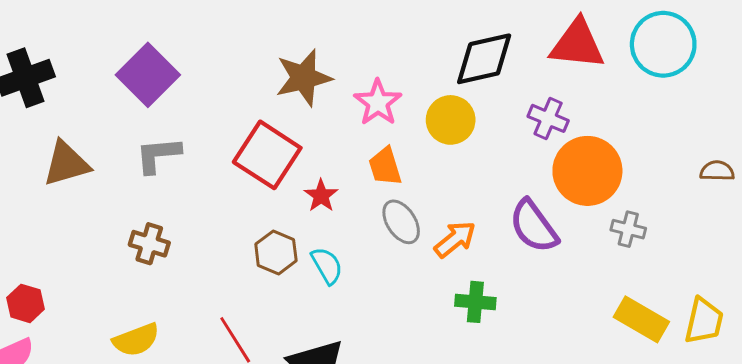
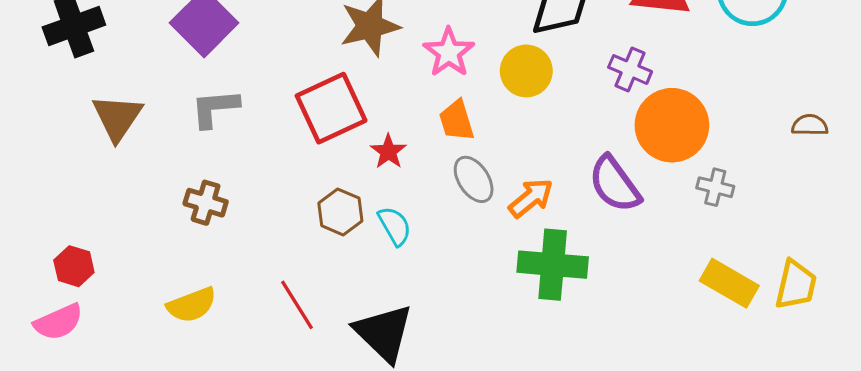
red square: (267, 155) -> (331, 108), turned 32
brown triangle: (66, 164) -> (117, 117), turned -40
green cross: (475, 302) -> (553, 265), size x1.6

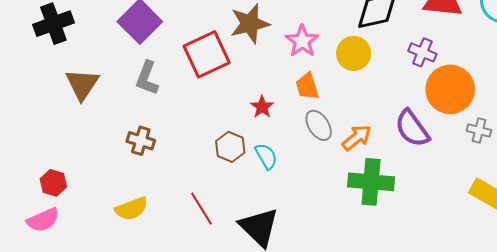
gray L-shape: (215, 108) -> (147, 78), turned -64
red square: (331, 108) -> (207, 54), moved

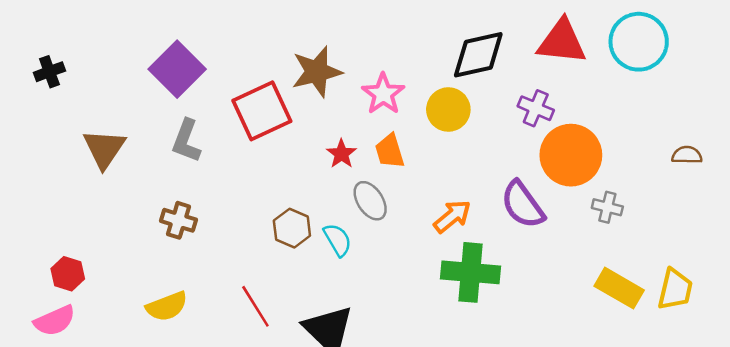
black cross: (53, 24) -> (49, 72), moved, size x0.6
red star: (262, 107) -> (341, 154), moved
gray ellipse: (319, 125) -> (370, 201), moved

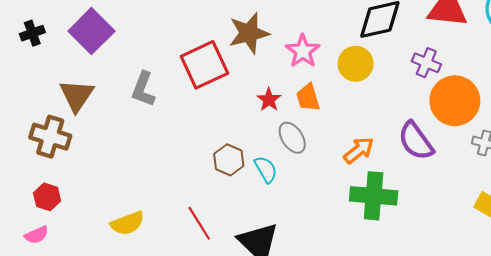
purple square: (177, 69) -> (91, 31), moved
brown cross: (179, 220) -> (50, 137), moved, size x1.4
pink semicircle: (55, 321) -> (37, 235), size x0.7

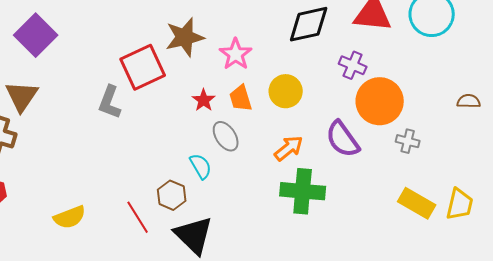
yellow circle: (356, 64) -> (286, 91), moved
gray L-shape: (143, 89) -> (110, 102), moved
brown hexagon: (229, 160) -> (172, 195), moved

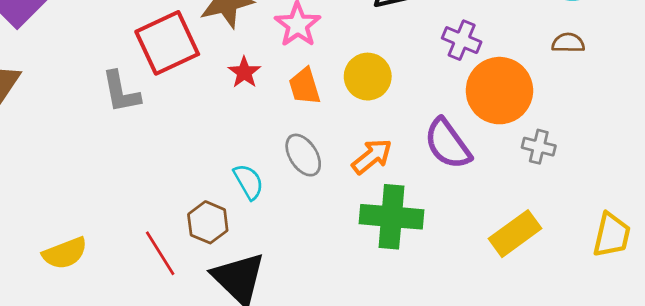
red star: (204, 100) -> (244, 72), moved
brown semicircle: (469, 101) -> (568, 43), moved
gray L-shape: (110, 102) -> (121, 92), turned -32
gray ellipse: (226, 136) -> (303, 155), moved
yellow rectangle: (417, 203) -> (515, 234), moved, turned -66

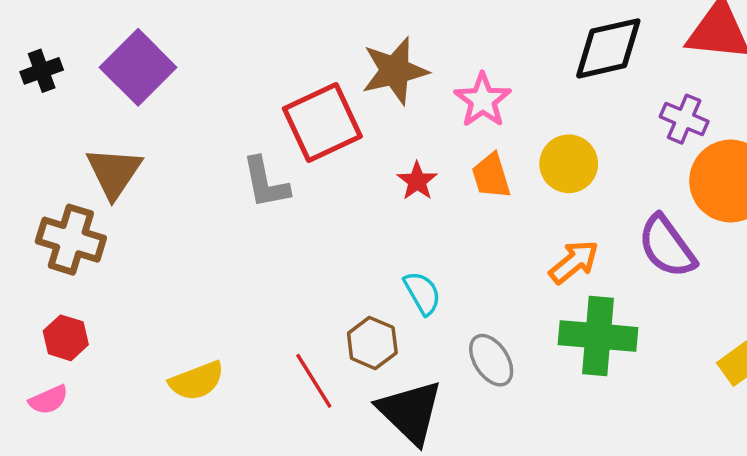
red star: (244, 72) -> (417, 181), moved
gray ellipse: (303, 155) -> (491, 360), moved

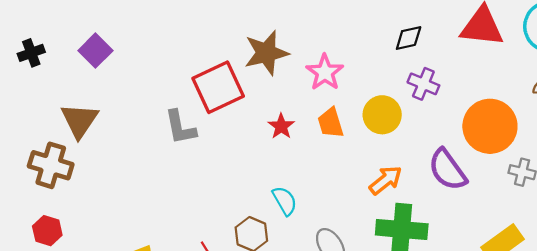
black diamond: (608, 48) -> (409, 38), size x0.6
purple square: (138, 67) -> (95, 51), size x0.7
purple cross: (684, 119) -> (423, 84), moved

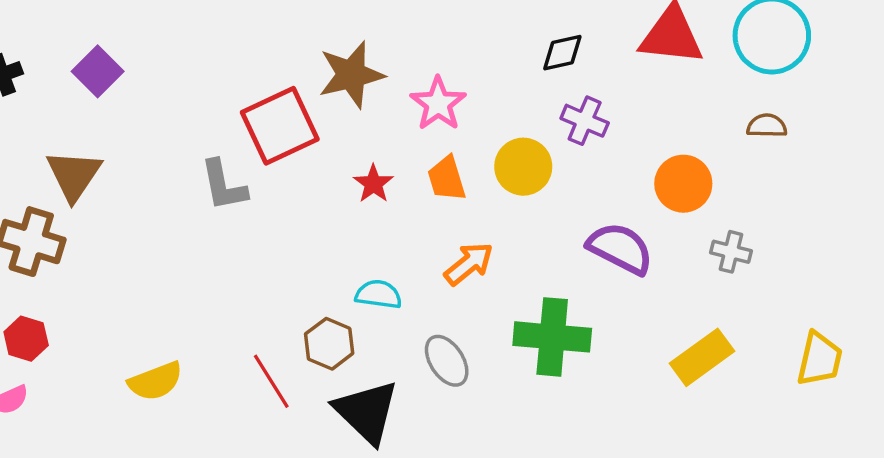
orange circle: (490, 126) -> (683, 184), size x0.7
purple semicircle: (448, 170) -> (620, 248), turned 153
orange arrow: (386, 180) -> (469, 264), moved
cyan semicircle: (285, 201) -> (379, 294), turned -52

